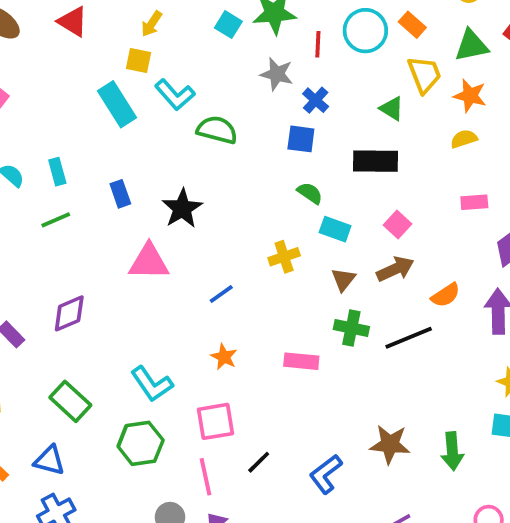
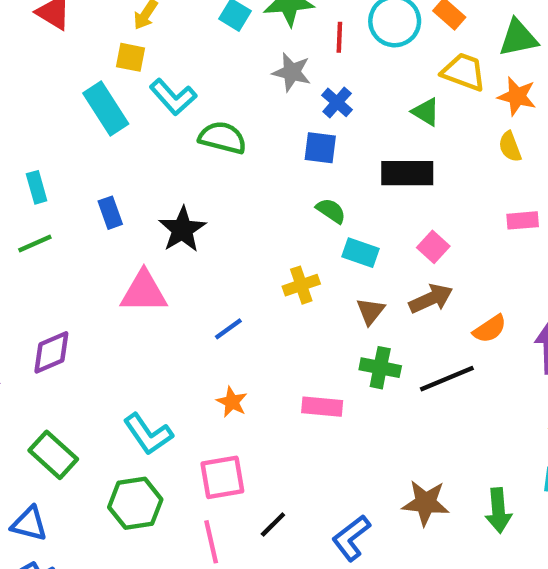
yellow trapezoid: (424, 74) -> (464, 72), turned -48
yellow semicircle: (464, 139) -> (510, 147), turned -92

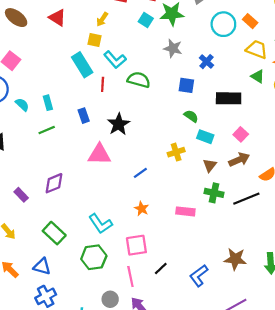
red line: (339, 37) -> (103, 84), moved
blue cross: (337, 102) -> (206, 62), moved
green triangle: (426, 112) -> (258, 76), moved

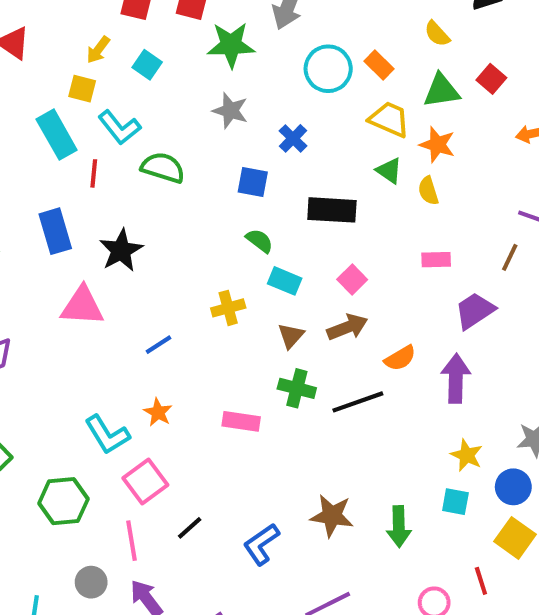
cyan square: (146, 20) -> (147, 65), moved
blue rectangle: (84, 116) -> (55, 231), size x1.5
cyan L-shape: (100, 224) -> (107, 435), moved
pink square: (136, 245) -> (145, 482), turned -30

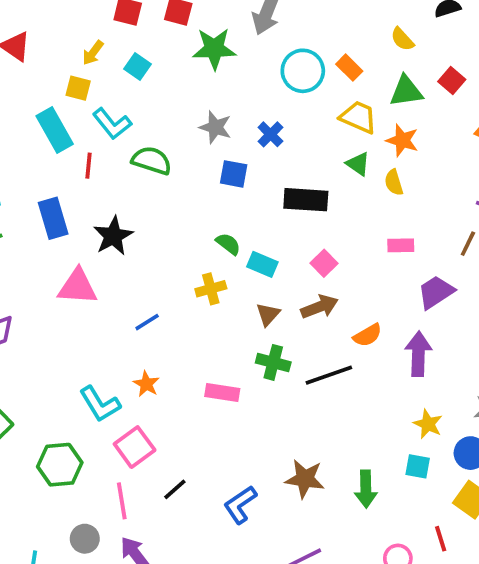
gray star: (230, 111) -> (215, 127), moved
green semicircle: (260, 241) -> (228, 244), moved

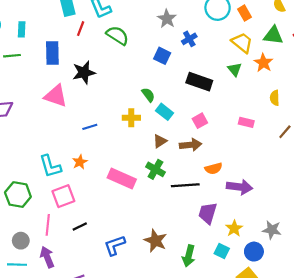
gray star: (215, 127) -> (167, 19), moved
yellow semicircle: (394, 182) -> (275, 98), moved
purple trapezoid: (436, 292) -> (208, 213), moved, turned -55
purple arrow: (418, 354) -> (240, 187), turned 80
pink rectangle: (222, 392) -> (122, 179), size x1.4

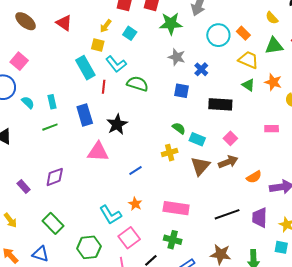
orange star: (263, 63) -> (273, 82), moved
brown triangle: (160, 141) -> (200, 166), size x1.5
green cross: (155, 169) -> (173, 240), moved
black line: (185, 185) -> (227, 214), moved

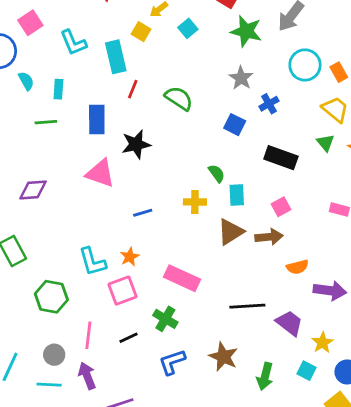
cyan L-shape: (116, 64) -> (73, 43), moved
cyan rectangle: (197, 139) -> (237, 195), turned 49
purple trapezoid: (260, 218) -> (289, 323), turned 110
pink square: (129, 238) -> (122, 291), moved

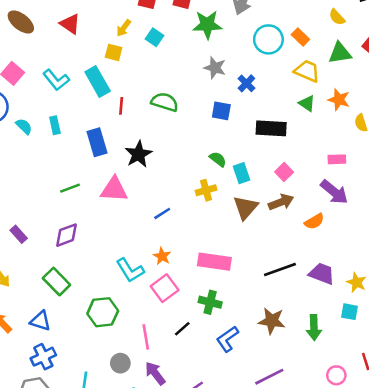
green line: (46, 122) -> (70, 188), moved
purple diamond: (33, 190) -> (67, 235), moved
purple arrow: (330, 291) -> (334, 192), moved, turned 48

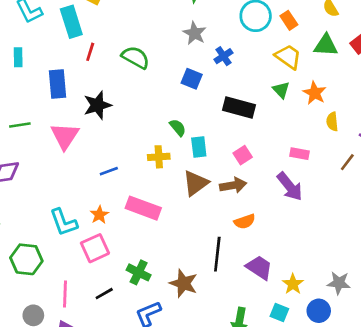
pink triangle: (114, 189) -> (65, 136), turned 48
orange semicircle: (314, 221) -> (245, 221), moved
pink rectangle: (214, 262) -> (143, 208), moved
black line: (280, 269) -> (217, 254), turned -76
brown star: (272, 321) -> (183, 283), moved

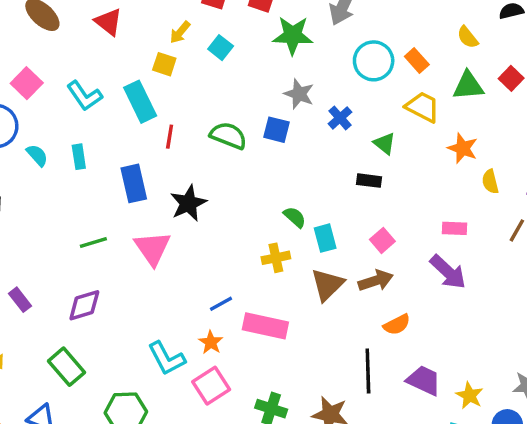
blue square: (192, 79) -> (277, 130), moved
green triangle: (281, 90) -> (385, 143), moved
black rectangle: (239, 108) -> (369, 181), size x0.6
blue line: (109, 171) -> (221, 304), moved

